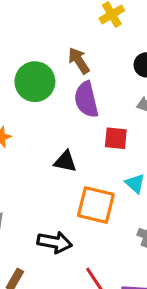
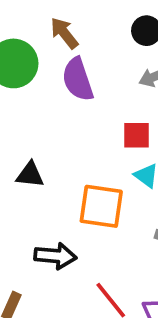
red square: (116, 138) -> (137, 135), moved
black triangle: (65, 162) -> (30, 175), moved

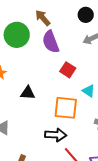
red square: (137, 135) -> (68, 70), moved, turned 35
black arrow: (55, 256) -> (56, 135), moved

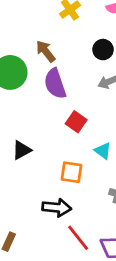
black triangle: (28, 93) -> (22, 150), turned -35
orange square: (66, 108) -> (71, 172), size x0.7

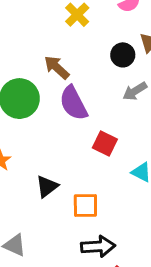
orange square: (71, 172) -> (85, 206), moved

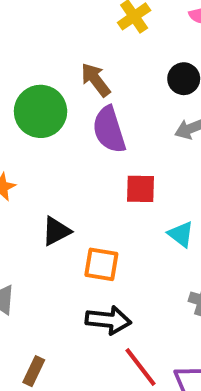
red square: (105, 144) -> (141, 189), turned -35

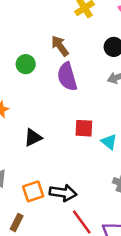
green circle: (41, 111) -> (26, 64), size x0.6
red square: (141, 189) -> (84, 128), moved
orange square: (101, 264) -> (33, 191), moved, turned -30

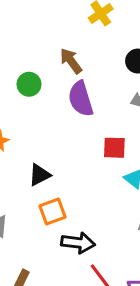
red square: (84, 128) -> (114, 148), moved
orange square: (33, 191) -> (52, 211), moved

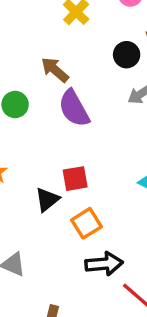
red square: (114, 148) -> (75, 179), moved
orange square: (52, 211) -> (86, 223), moved

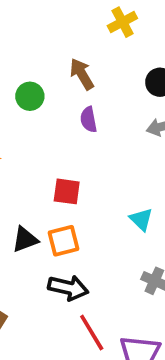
purple semicircle: (74, 108) -> (89, 120), size x0.6
black triangle: (47, 200) -> (25, 239), moved

